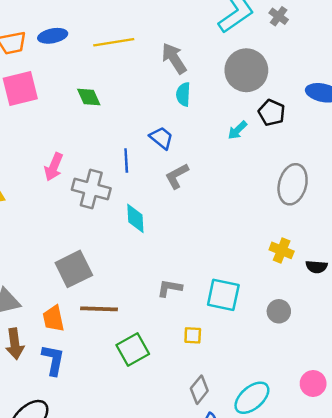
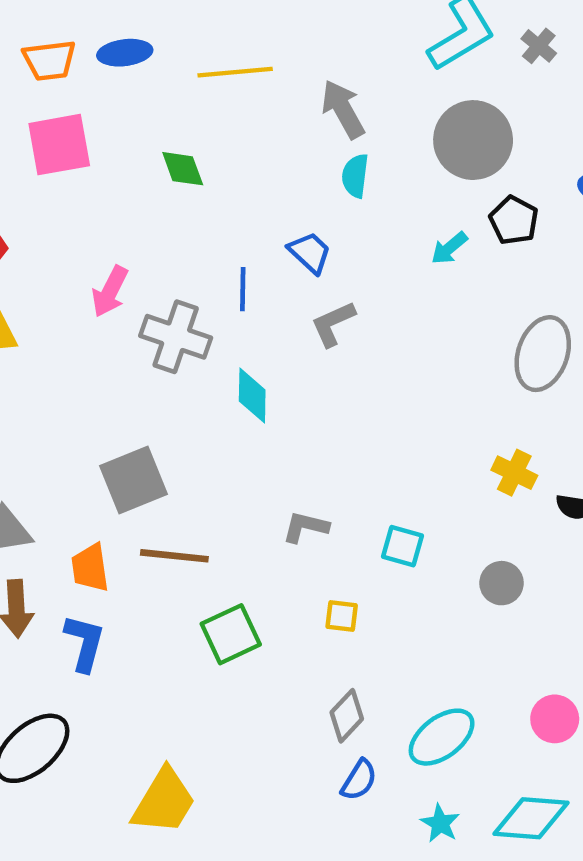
cyan square: (223, 295) -> (403, 546), size x0.7

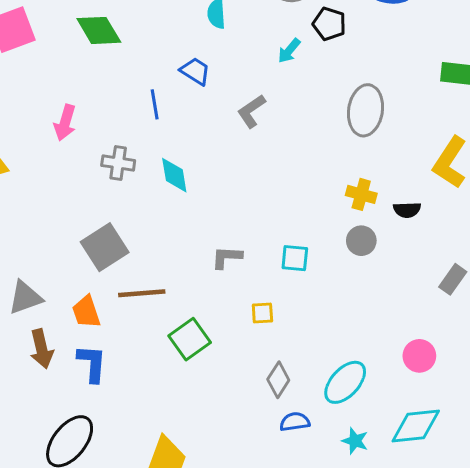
green diamond: (183, 169) -> (99, 30), size x1.4
gray L-shape: (333, 324) -> (251, 111), moved
gray cross: (176, 337) -> (118, 163), moved, size x0.7
gray circle: (502, 583) -> (361, 241), moved
blue semicircle: (359, 780) -> (295, 422), turned -120

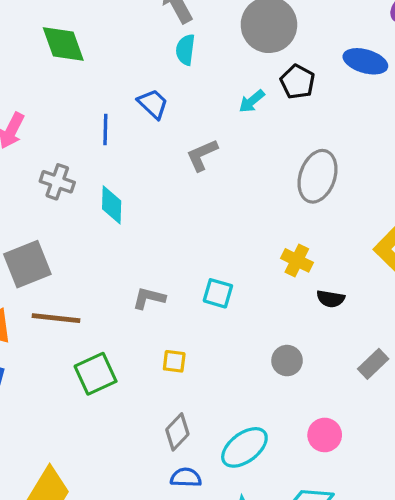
black semicircle: (407, 210) -> (331, 299), moved
gray circle: (361, 241) -> (287, 361), moved
cyan square: (295, 258) -> (218, 293), moved

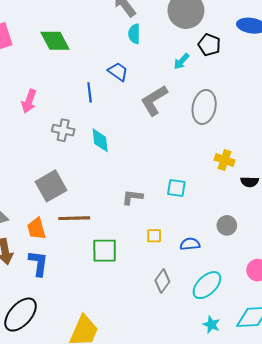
gray L-shape: (202, 155) -> (154, 100), size x1.4
gray ellipse: (318, 176) -> (204, 107), moved
green square: (96, 374) -> (105, 251), turned 32
blue semicircle: (186, 478) -> (190, 244), moved

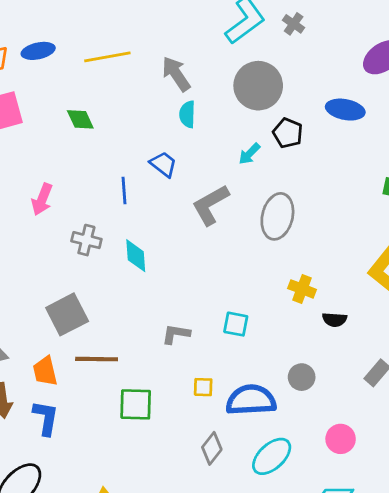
green diamond: (55, 41) -> (80, 119), size x0.7
blue semicircle: (190, 244) -> (251, 400), size x1.8

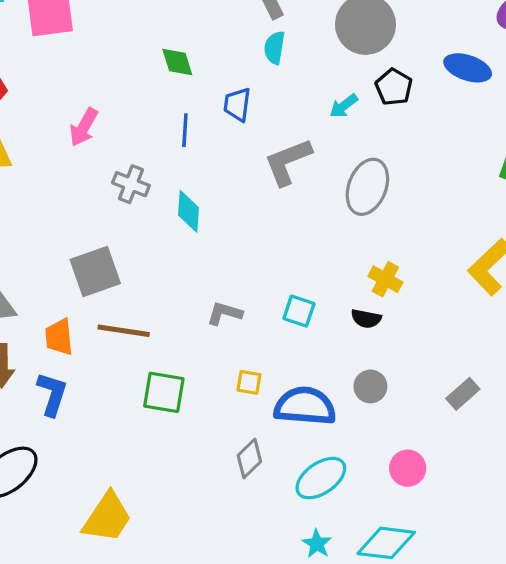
green diamond: (80, 119) -> (177, 62), moved
blue trapezoid: (163, 164) -> (237, 104), turned -128
black semicircle: (335, 320) -> (366, 319), moved

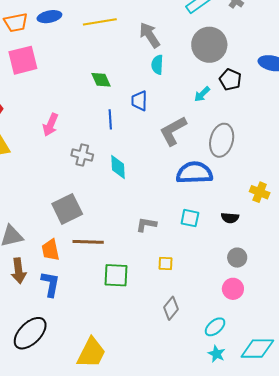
yellow cross: (385, 279) -> (260, 192), moved
blue semicircle: (305, 406) -> (194, 173), moved
pink circle: (408, 468) -> (233, 289), moved
cyan ellipse: (321, 478) -> (215, 327), moved, size x0.7

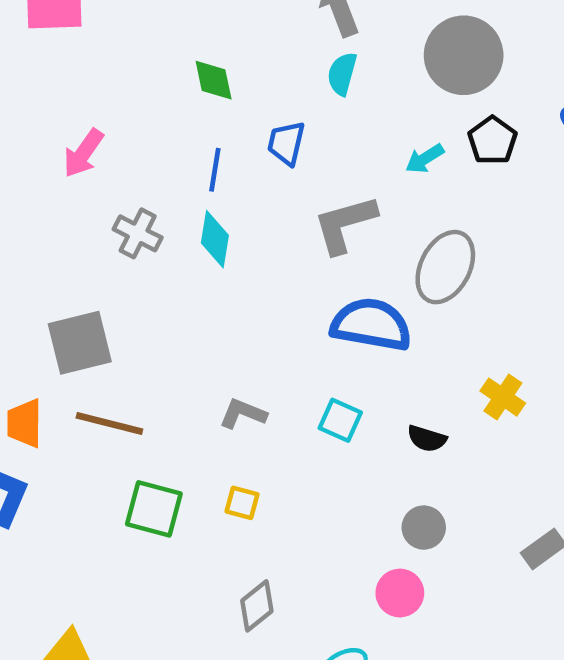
cyan diamond: (118, 167) -> (215, 239), moved
yellow square: (165, 264) -> (242, 503), moved

